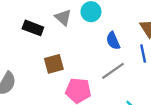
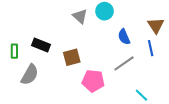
black rectangle: (33, 28) -> (41, 45), moved

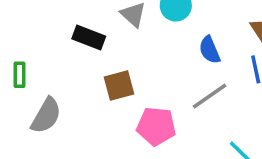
black rectangle: (41, 45) -> (89, 37), moved

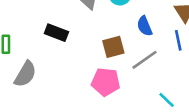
black rectangle: (89, 37) -> (56, 33), moved
brown square: (119, 85) -> (113, 47), moved

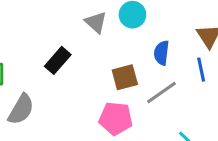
blue semicircle: (145, 26) -> (161, 53), turned 30
black rectangle: (56, 33) -> (58, 60), turned -70

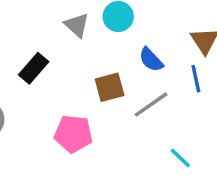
blue semicircle: (161, 53) -> (151, 60), turned -50
pink pentagon: (116, 118) -> (73, 134), moved

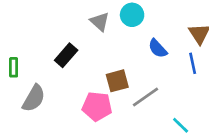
brown square: (110, 87) -> (117, 81), moved
gray line: (151, 105) -> (146, 97), moved

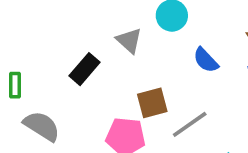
gray triangle: (100, 22) -> (129, 41), moved
gray semicircle: (34, 98) -> (42, 126), turned -88

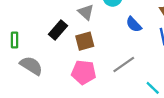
brown square: (152, 103) -> (85, 41), moved

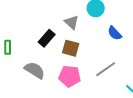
brown square: (85, 41) -> (71, 48), turned 30
gray semicircle: (31, 66) -> (35, 70), moved

